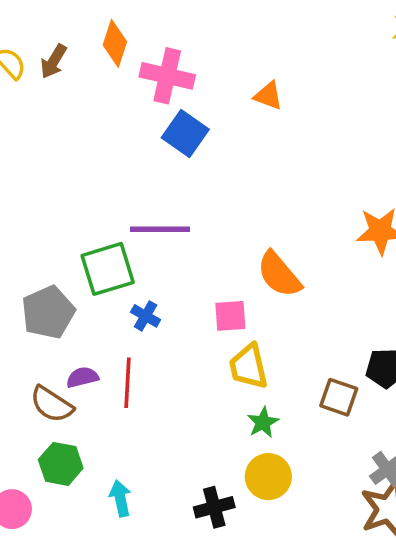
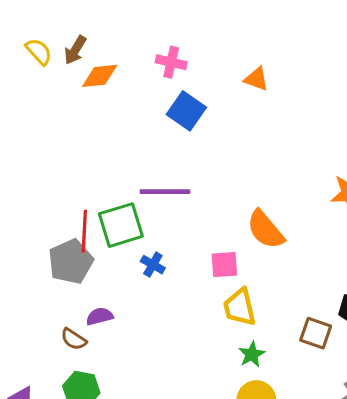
orange diamond: (115, 43) -> (100, 76), moved, turned 66
pink cross: (167, 76) -> (171, 62), size x0.7
red line: (128, 383) -> (84, 231), moved
brown semicircle: (52, 404) -> (74, 339), size x0.7

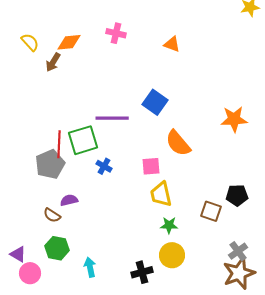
brown arrow: (75, 50) -> (53, 62), moved
yellow semicircle: (39, 52) -> (30, 42), moved
blue square: (186, 111) -> (155, 102), moved
green star: (252, 354) -> (169, 225), turned 30

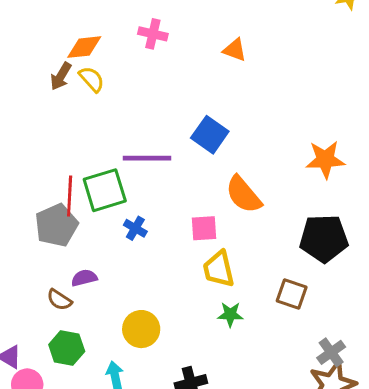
yellow semicircle: (30, 42) -> (92, 79), moved
black pentagon: (237, 195) -> (324, 238), moved, size x1.5
yellow circle: (172, 255) -> (141, 329), moved

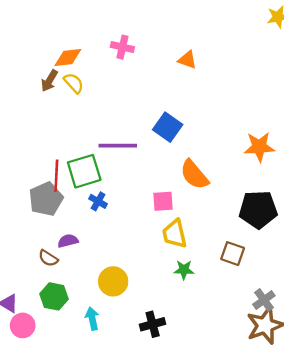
blue cross: (135, 228) -> (98, 201), moved

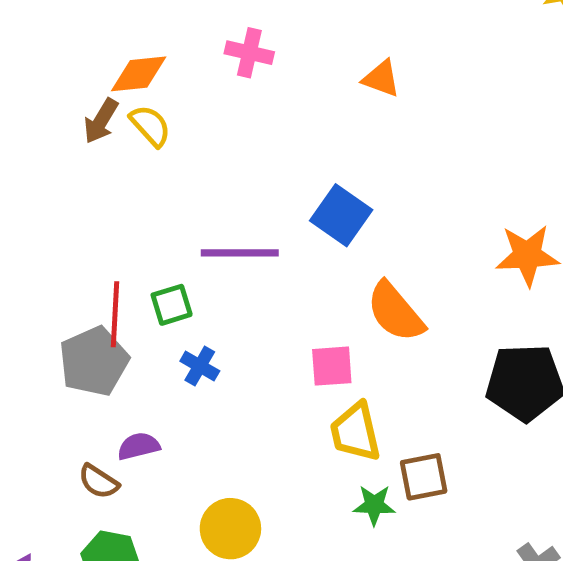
green square: (84, 171) -> (172, 305), size x0.6
brown square: (233, 254) -> (424, 477), moved, turned -30

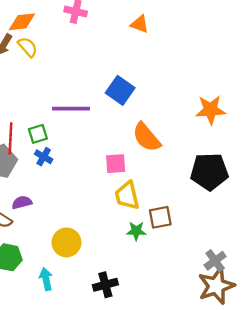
blue cross: (200, 366) -> (44, 157), moved

